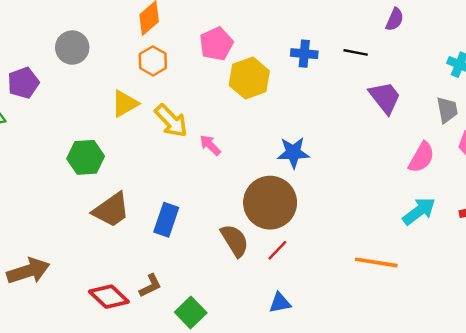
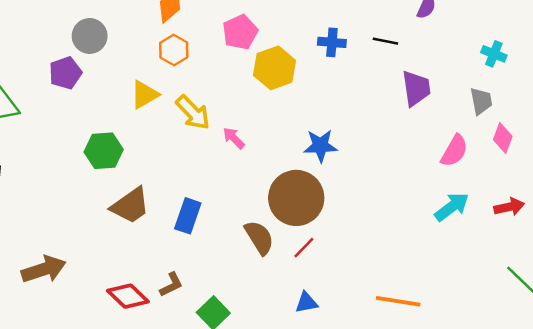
purple pentagon: (23, 83) -> (65, 73), moved
purple trapezoid: (385, 98) -> (416, 88), turned 30
orange line: (376, 262) -> (398, 301), moved

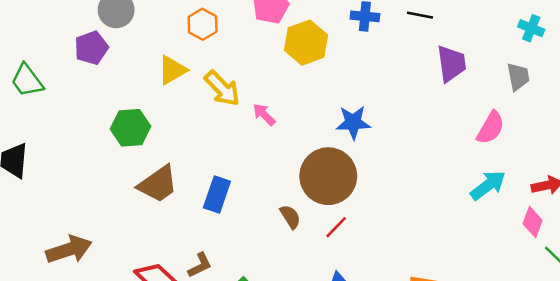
pink diamond: (503, 138) -> (533, 222), moved
brown semicircle: (259, 237) -> (290, 217), size x0.7

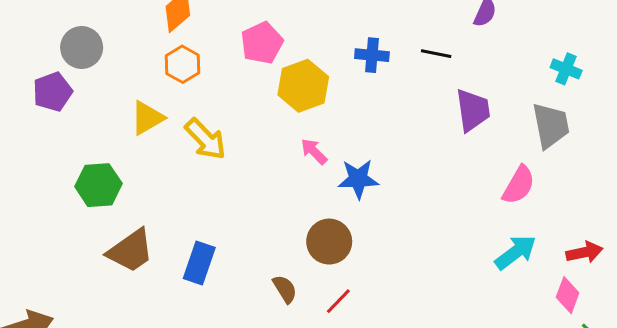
gray trapezoid: (518, 77) -> (551, 125), size x1.4
pink arrow: (264, 115) -> (314, 151), moved
brown circle: (328, 176) -> (329, 242), size x0.7

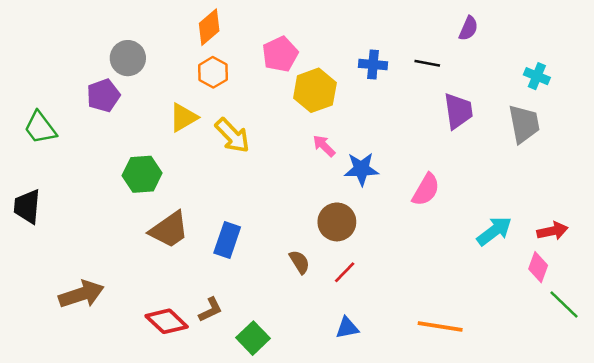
pink semicircle: (519, 185) -> (426, 190), moved

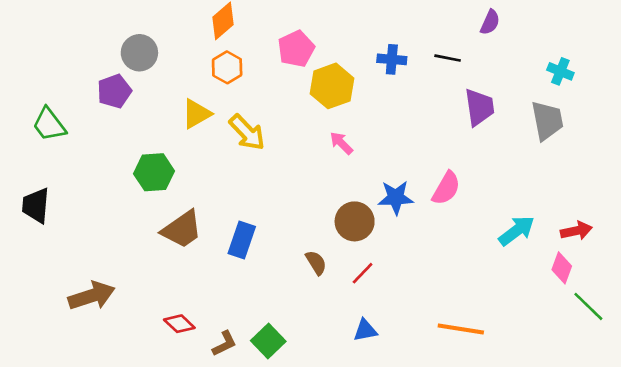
blue star: (361, 169) -> (396, 198), moved
brown L-shape: (210, 310) -> (224, 344), moved
red diamond: (167, 321) -> (179, 324), size x0.7

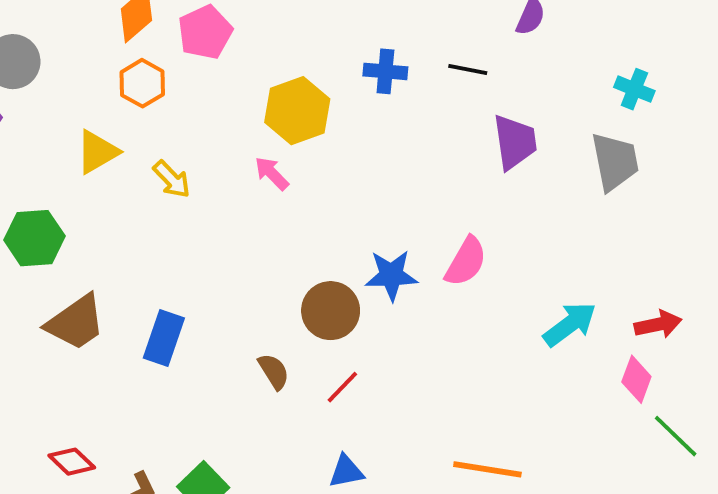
pink pentagon: (296, 49) -> (205, 32), moved
yellow arrow: (247, 132) -> (172, 179), size x0.7
pink arrow: (341, 143) -> (272, 173), moved

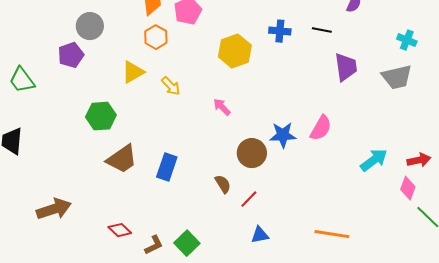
gray trapezoid: (615, 162) -> (397, 77), turned 88
pink arrow: (272, 173) -> (222, 107), moved
red line: (342, 387) -> (249, 199), moved

